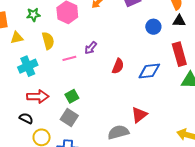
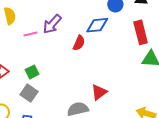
purple arrow: (91, 48) -> (52, 24), size x1.5
blue diamond: (149, 71) -> (97, 25), moved

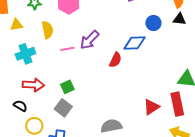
red rectangle: (141, 32) -> (177, 104), moved
red triangle: (99, 92) -> (151, 107), moved

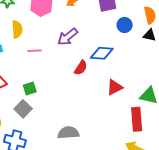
blue circle: (153, 23) -> (125, 25), moved
purple arrow: (89, 40) -> (68, 37), moved
red triangle: (151, 107) -> (115, 87), moved

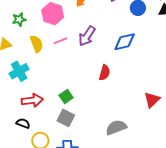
pink line: (35, 51) -> (60, 41), moved
red semicircle: (81, 68) -> (105, 73), moved
red triangle: (115, 87) -> (152, 100), moved

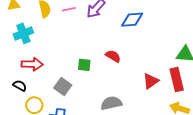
red semicircle: (105, 73) -> (113, 56), moved, turned -84
green square: (66, 97) -> (84, 65), moved, turned 32

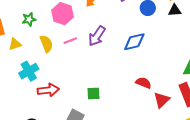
red semicircle: (113, 56) -> (143, 83), moved
red arrow: (32, 64) -> (48, 90), moved

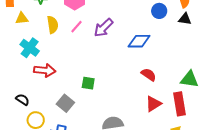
pink line: (70, 41) -> (76, 27), turned -40
cyan cross: (29, 71) -> (30, 48), turned -36
red semicircle: (143, 83) -> (149, 75), moved

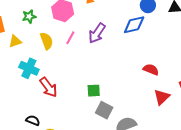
blue diamond: (139, 41) -> (134, 25), moved
red arrow: (45, 70) -> (48, 87), turned 60
gray square: (65, 103) -> (104, 110), moved

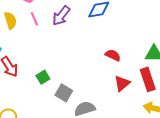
pink line: (70, 38) -> (34, 19), turned -56
green square: (94, 91) -> (43, 77), moved, turned -32

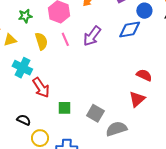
green square: (43, 77) -> (65, 108), moved, turned 32
red triangle: (122, 83) -> (137, 99), moved

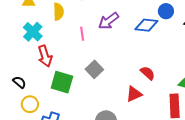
pink line: (65, 39) -> (82, 34), moved
green square: (65, 108) -> (62, 82), size x1.6
gray square: (95, 113) -> (94, 69), moved

